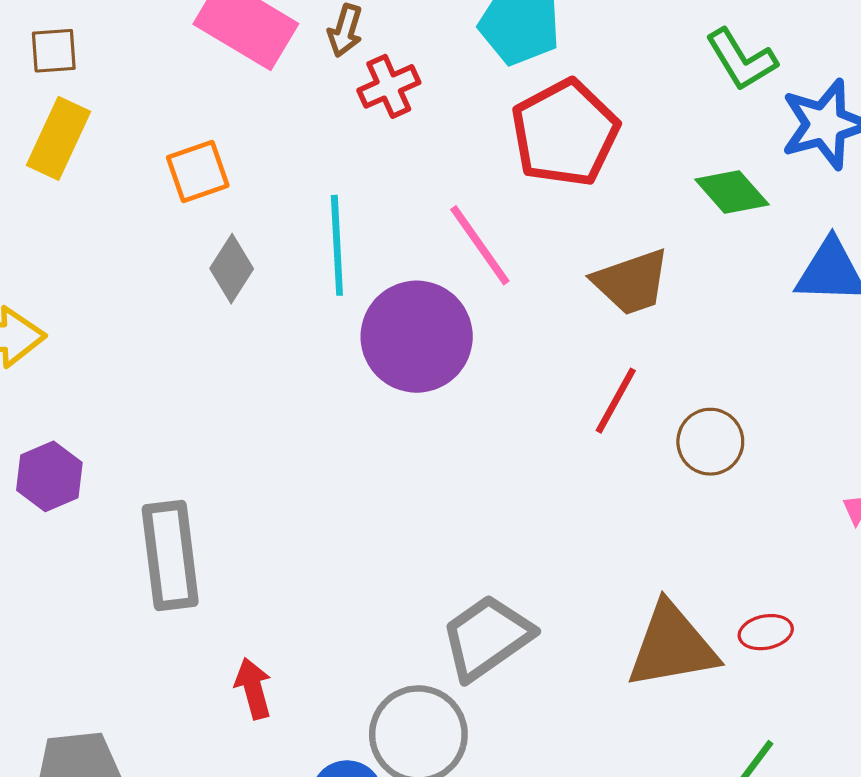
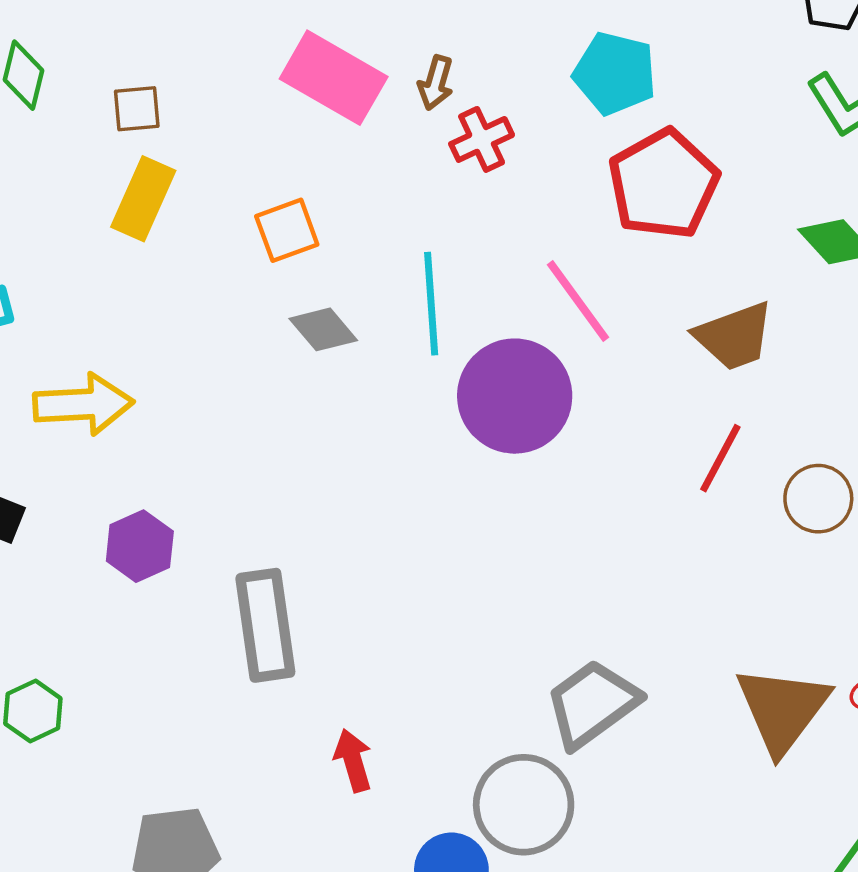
gray diamond: (232, 269) -> (323, 329), turned -72
brown triangle: (672, 646) -> (783, 709), turned -42

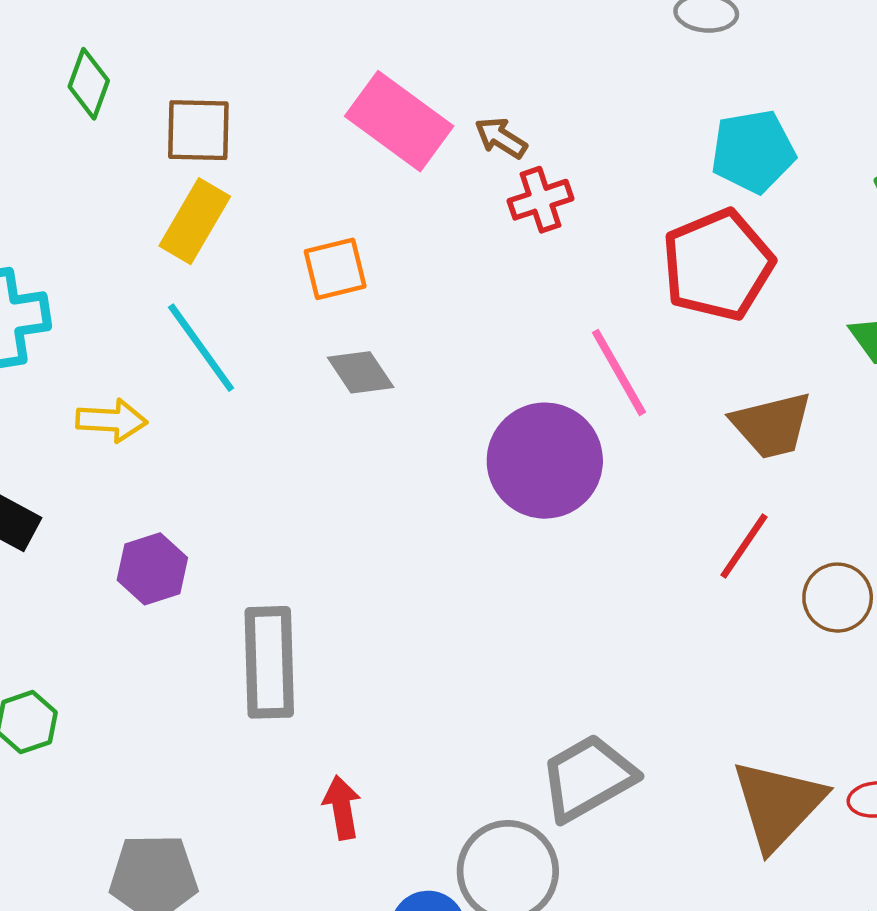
cyan pentagon: (615, 73) -> (753, 151), moved, turned -30
brown arrow: (436, 83) -> (501, 138), turned 100
brown square: (137, 109) -> (198, 130), size x1.4
cyan line: (431, 304) -> (201, 348), moved, turned -38
yellow arrow: (83, 404) -> (112, 420), size x0.7

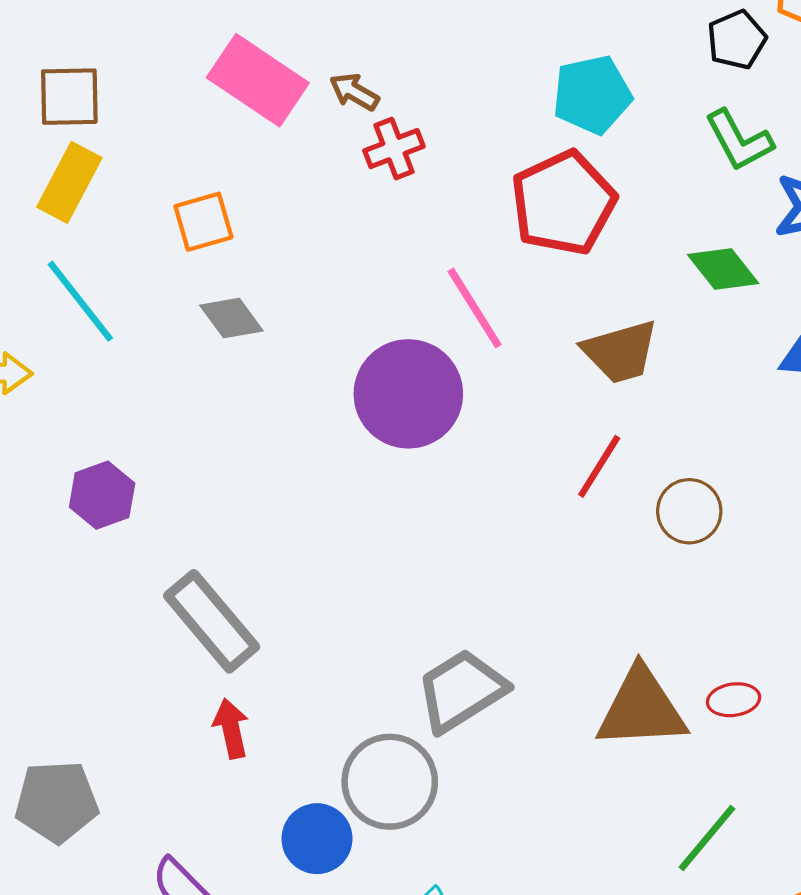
purple hexagon: (152, 569) -> (102, 495), moved
gray rectangle: (269, 662) -> (212, 621), moved, turned -36
brown triangle: (778, 805) -> (641, 708), turned 46

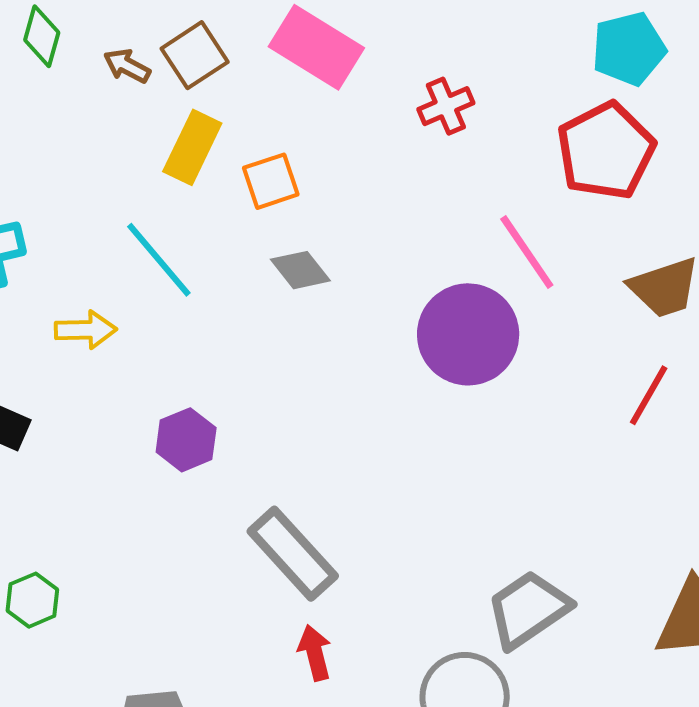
brown arrow: (354, 92) -> (127, 66), moved
brown square: (69, 97) -> (195, 55), moved, turned -30
yellow rectangle: (69, 182) -> (192, 147), moved

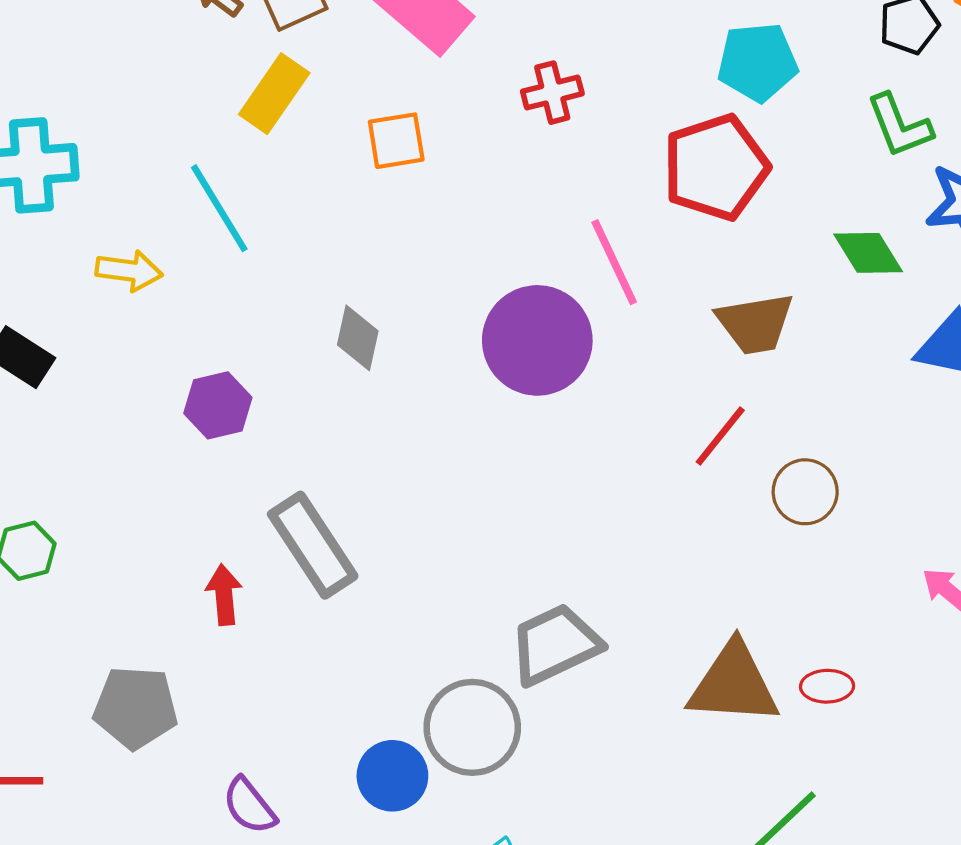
orange square: (271, 181) -> (396, 141), moved
gray diamond: (300, 270) -> (358, 338), moved, turned 42
red arrow: (315, 653) -> (224, 595), moved

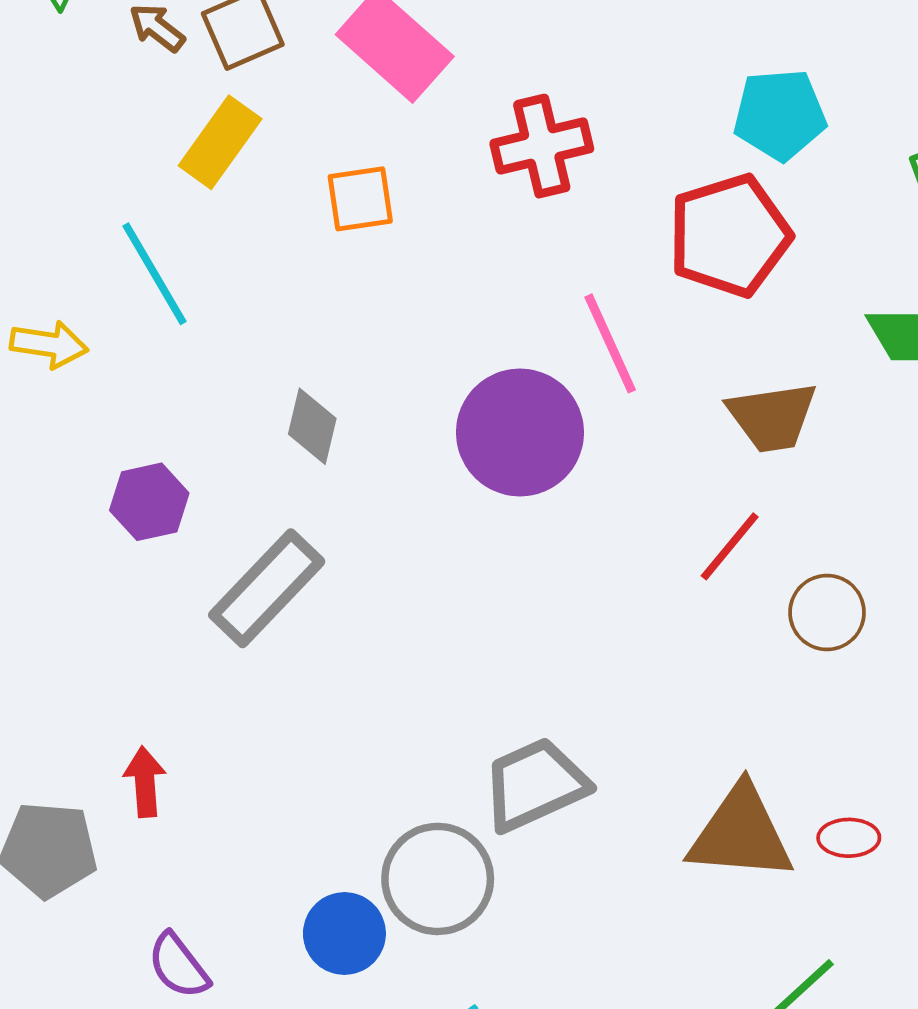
red cross: (552, 93) -> (542, 146), size x1.4
gray rectangle: (313, 545) -> (267, 588), moved, turned 76
red arrow: (224, 595) -> (145, 782), moved

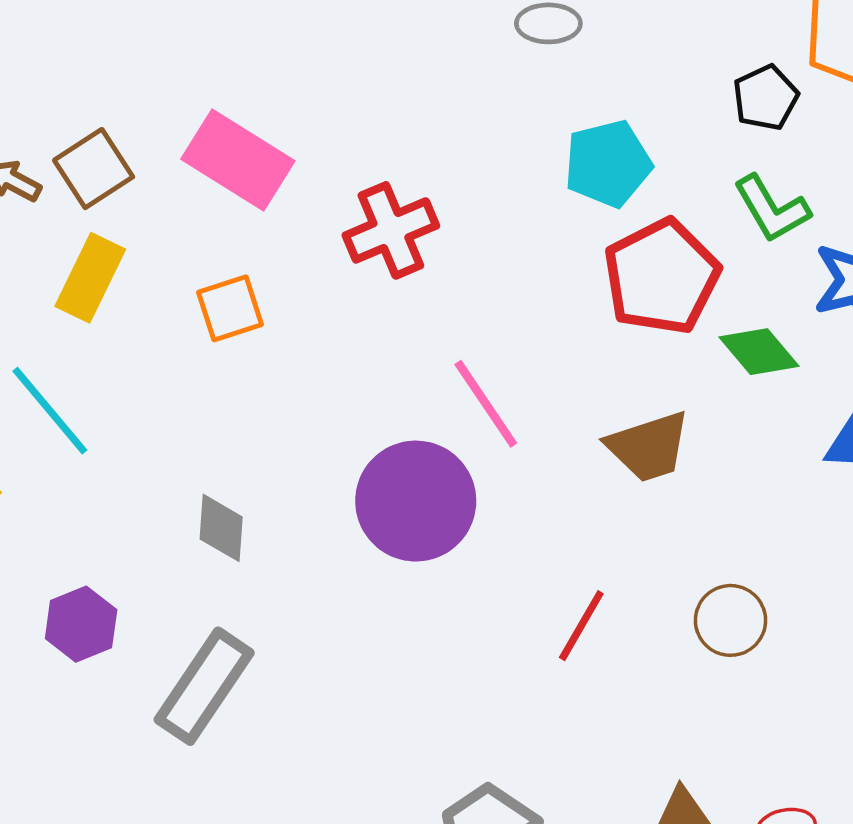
red pentagon: (729, 236) -> (662, 277), moved
red line: (730, 546) -> (581, 626), moved

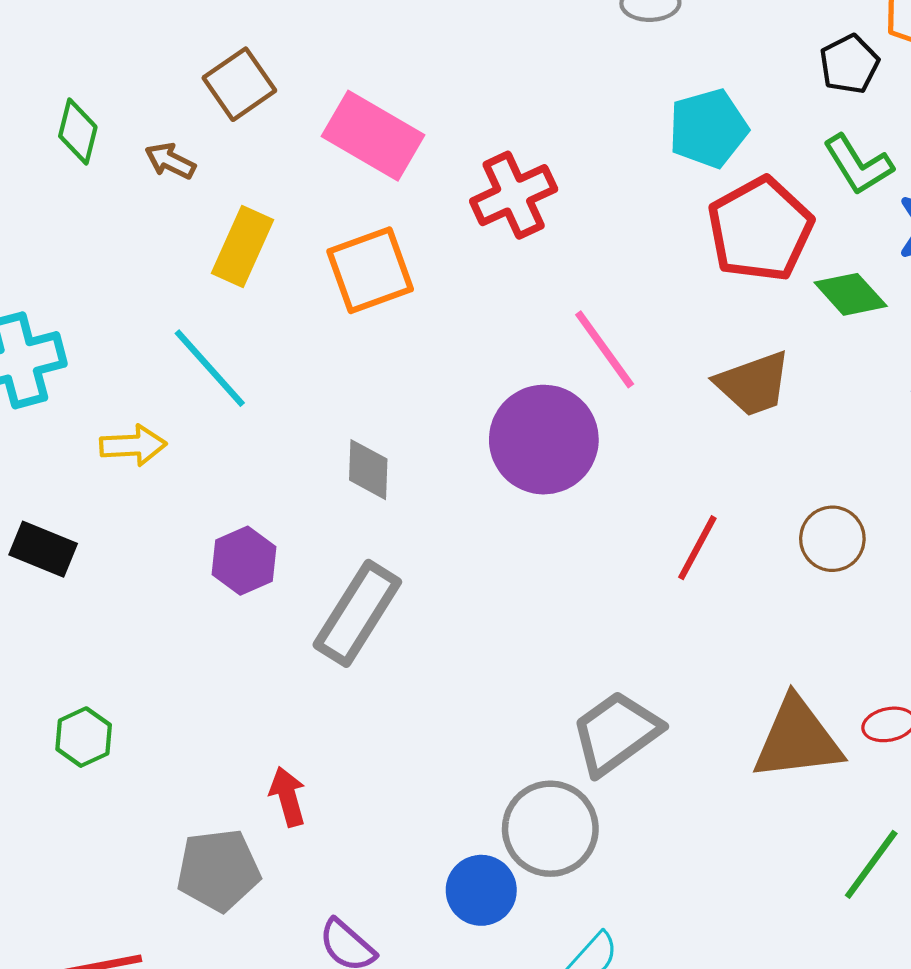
brown square: (94, 169) -> (239, 84), moved
orange square: (230, 308) -> (370, 270), size x1.4

